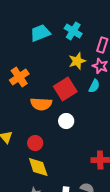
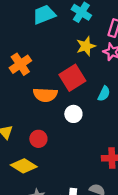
cyan semicircle: (94, 86) -> (104, 94), moved
yellow diamond: (38, 167) -> (24, 166), moved, turned -40

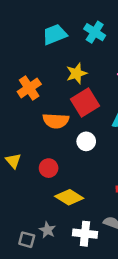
yellow star: (86, 46) -> (76, 73), moved
yellow diamond: (24, 166) -> (69, 197), moved

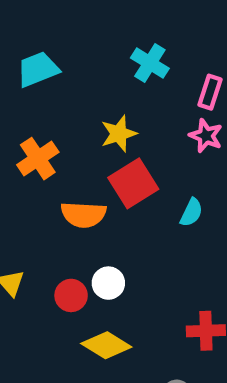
cyan trapezoid: (55, 35) -> (38, 69), moved
white circle: (86, 141) -> (108, 283), moved

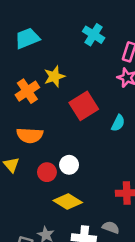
yellow star: (119, 134) -> (54, 76), moved
orange semicircle: (83, 215) -> (30, 135), moved

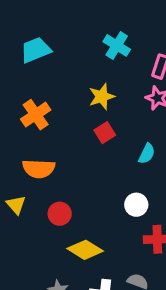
yellow star: (54, 76) -> (102, 97), moved
red square: (84, 106) -> (105, 133), size x0.6
white circle: (69, 165) -> (136, 205), moved

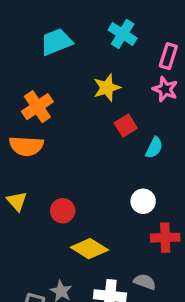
cyan trapezoid: (36, 50) -> (56, 42), moved
red square: (105, 133) -> (126, 126), moved
orange semicircle: (39, 169) -> (26, 146), moved

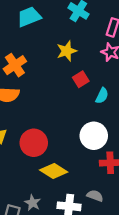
white circle: (143, 201) -> (94, 136), size x1.5
red circle: (63, 211) -> (34, 143), size x1.5

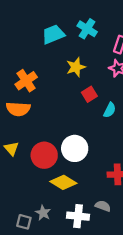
cyan trapezoid: (29, 17) -> (53, 34), moved
white circle: (94, 136) -> (75, 148), moved

